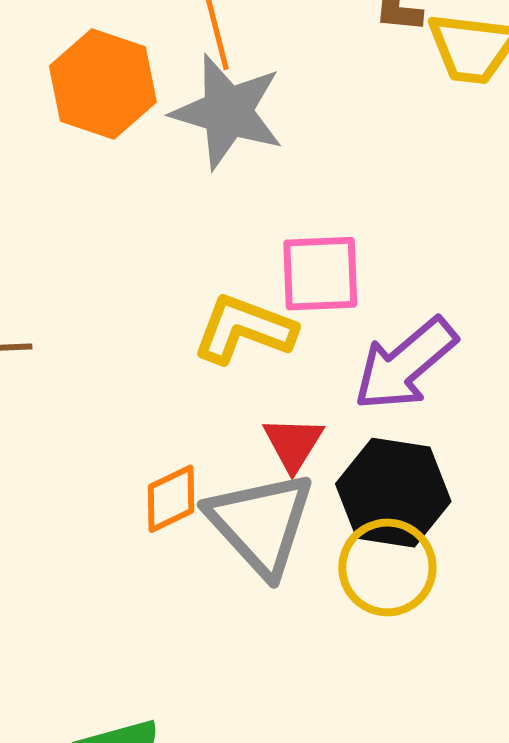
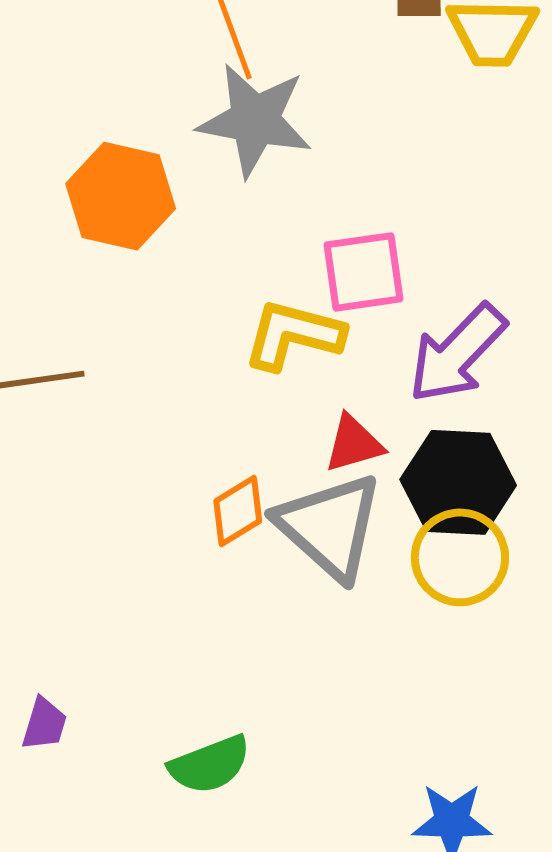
orange hexagon: (103, 84) -> (121, 196), moved
red triangle: (293, 444) -> (354, 444), turned 48

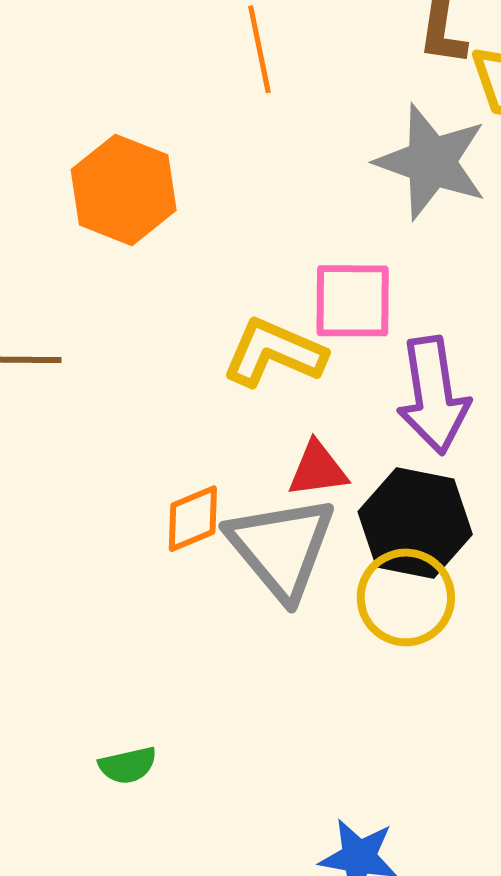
gray star: (255, 120) -> (431, 162), moved
purple arrow: (457, 353) -> (433, 395), turned -61
green semicircle: (210, 765) -> (128, 765), size x0.7

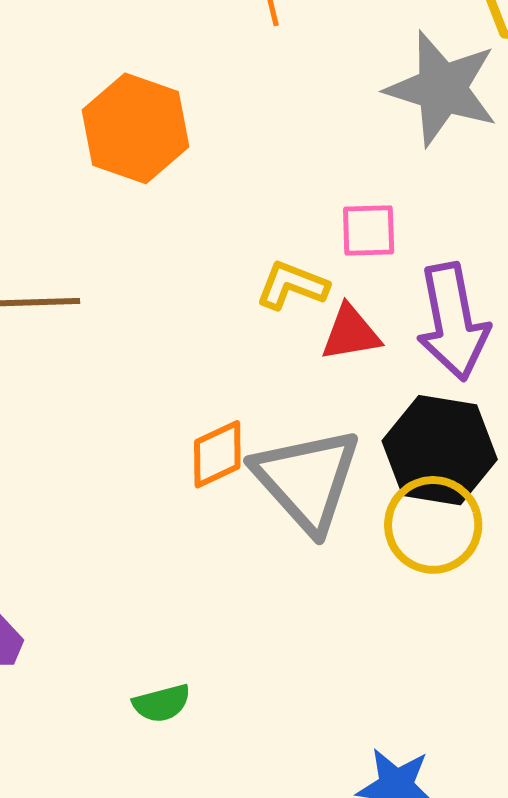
pink square: (353, 301) -> (369, 230), size x0.7
yellow L-shape: (274, 353) -> (292, 285), size x0.7
red triangle: (318, 469) -> (351, 333), moved

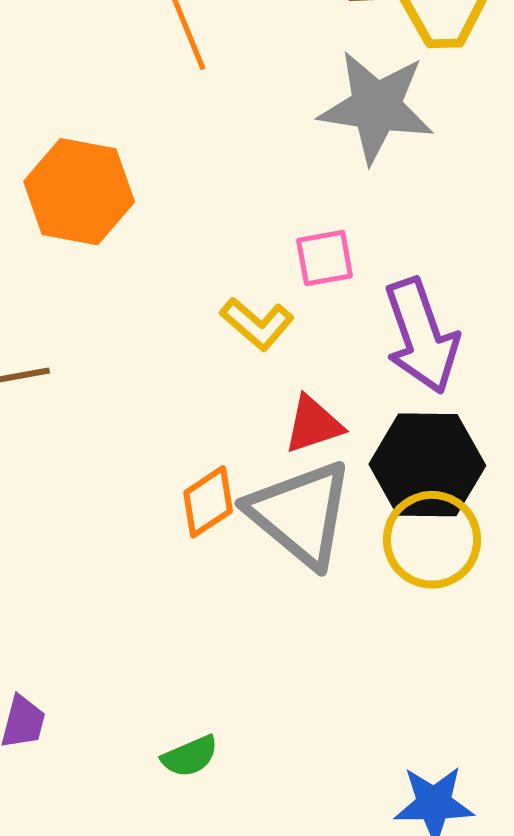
yellow L-shape: (292, 285) -> (257, 324), turned -152
red triangle: (351, 333) -> (313, 424), moved

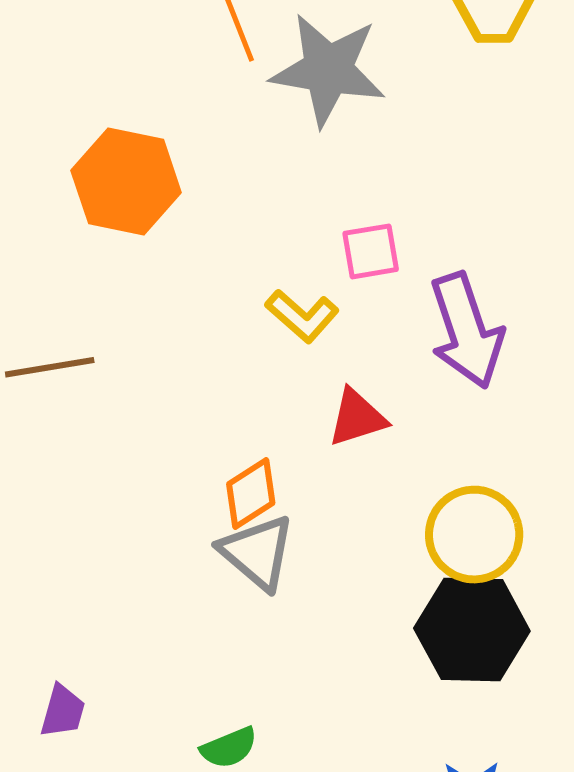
gray star: (376, 107) -> (328, 70), moved
black hexagon: (427, 465) -> (472, 630), moved
gray triangle: (300, 514) -> (257, 552), moved, size x0.7

